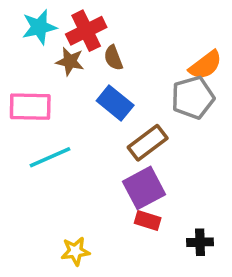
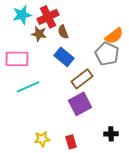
gray pentagon: (193, 98) -> (107, 54), turned -30
red rectangle: (148, 221) -> (71, 142), moved, turned 56

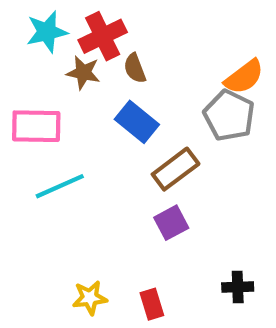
purple square: (80, 104) -> (171, 223), size x0.7

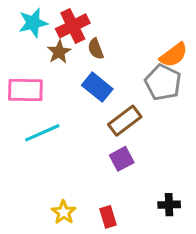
brown star: (83, 73) -> (59, 52), turned 30
yellow star: (90, 298) -> (64, 212), turned -30

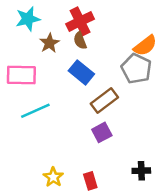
red cross: (73, 26) -> (80, 21), moved

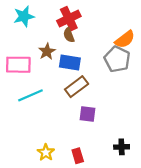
brown star: (49, 43) -> (47, 51), moved
blue rectangle: (81, 72) -> (70, 62), turned -30
brown rectangle: (104, 101) -> (77, 87), moved
purple square: (102, 132) -> (88, 114), turned 35

